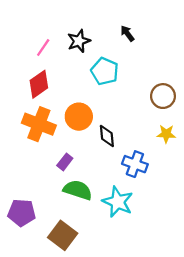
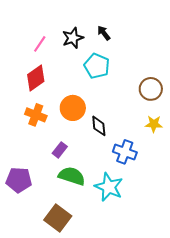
black arrow: (127, 33) -> (104, 33), moved
orange cross: (39, 124) -> (36, 115), size x0.7
purple pentagon: (22, 213) -> (19, 180), moved

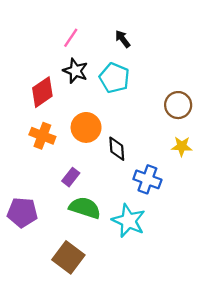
black star: (73, 38) -> (75, 71), moved, turned -30
pink line: (40, 44) -> (71, 38), moved

